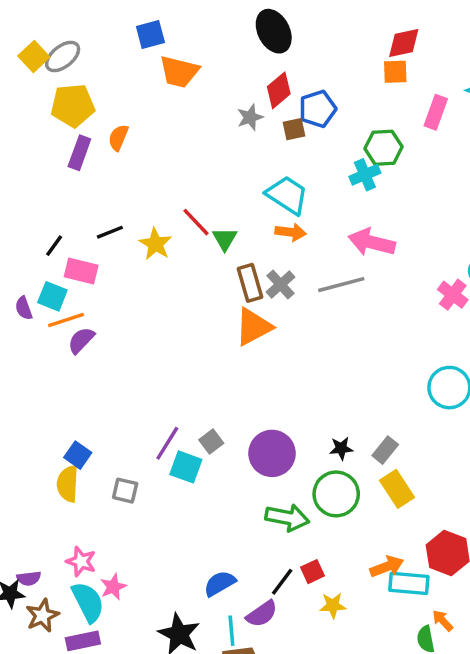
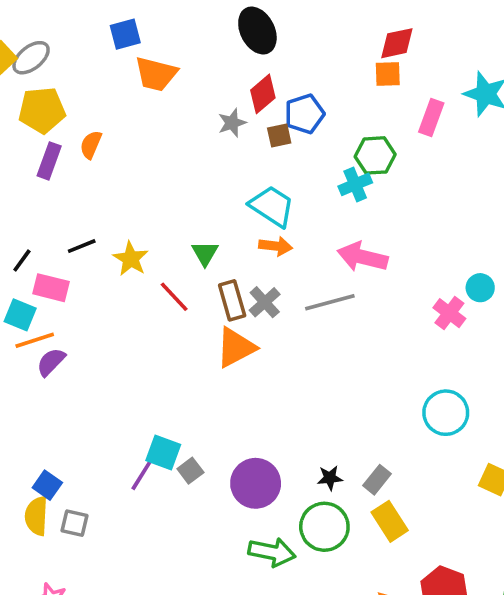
red line: (196, 222) -> (174, 297), moved
cyan square: (186, 467) -> (163, 453), moved
gray square: (125, 491) -> (74, 523), moved

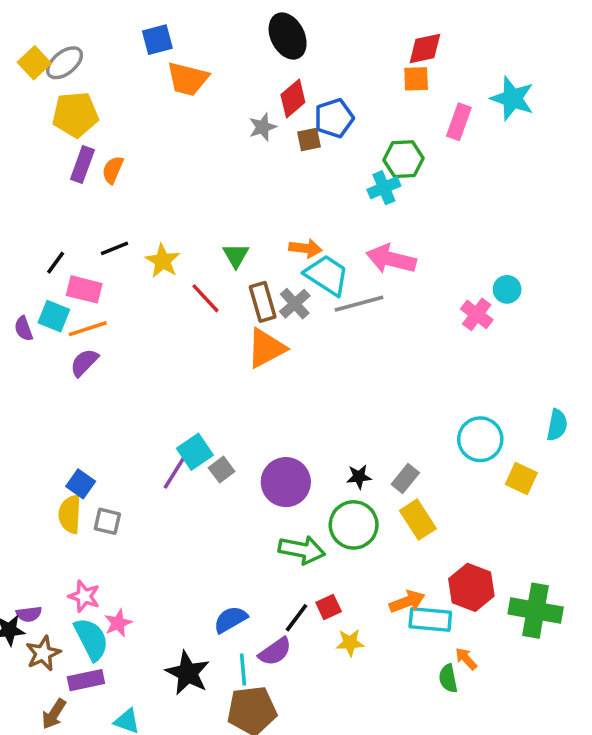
orange semicircle: (91, 145) -> (113, 170), moved
cyan trapezoid: (272, 206) -> (327, 275), moved
orange line: (35, 340) -> (88, 329), moved
cyan circle: (446, 413) -> (480, 439), moved
cyan square: (163, 453) -> (195, 452), turned 36

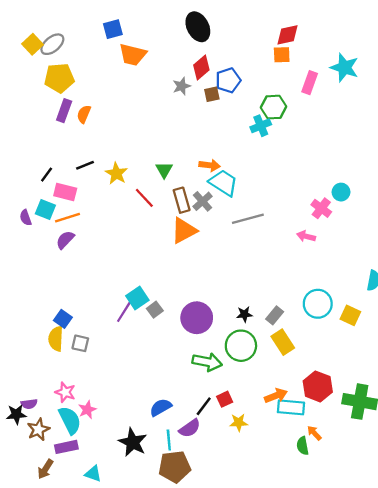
pink arrow: (391, 259) -> (306, 236), moved, size x0.6
gray line: (359, 304) -> (248, 219), moved
cyan circle: (480, 439) -> (318, 304), moved

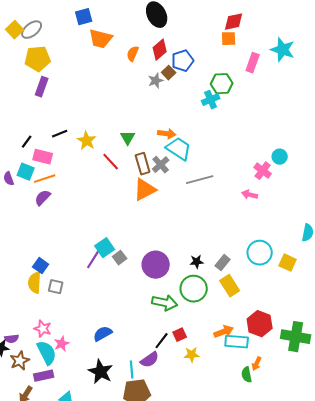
gray star: (182, 86) -> (156, 81), moved
brown square: (212, 94) -> (169, 73), turned -32
orange semicircle: (84, 114) -> (133, 54), moved
blue semicircle: (161, 407) -> (103, 334), moved
orange arrow: (314, 433) -> (257, 364), turned -112

